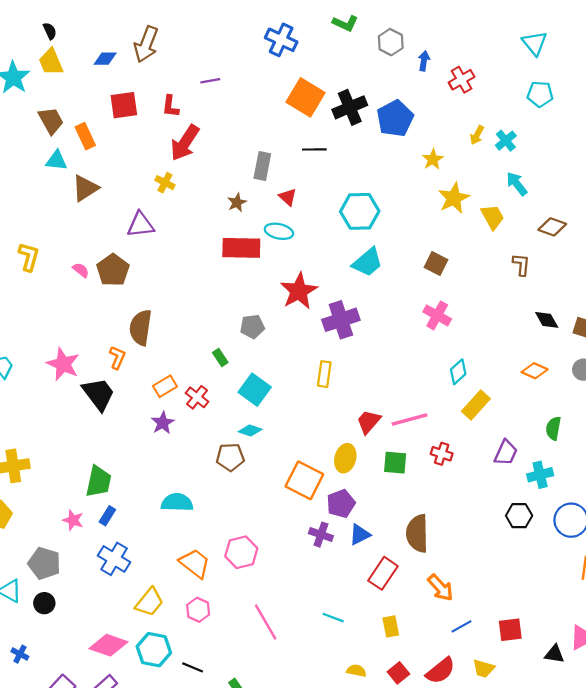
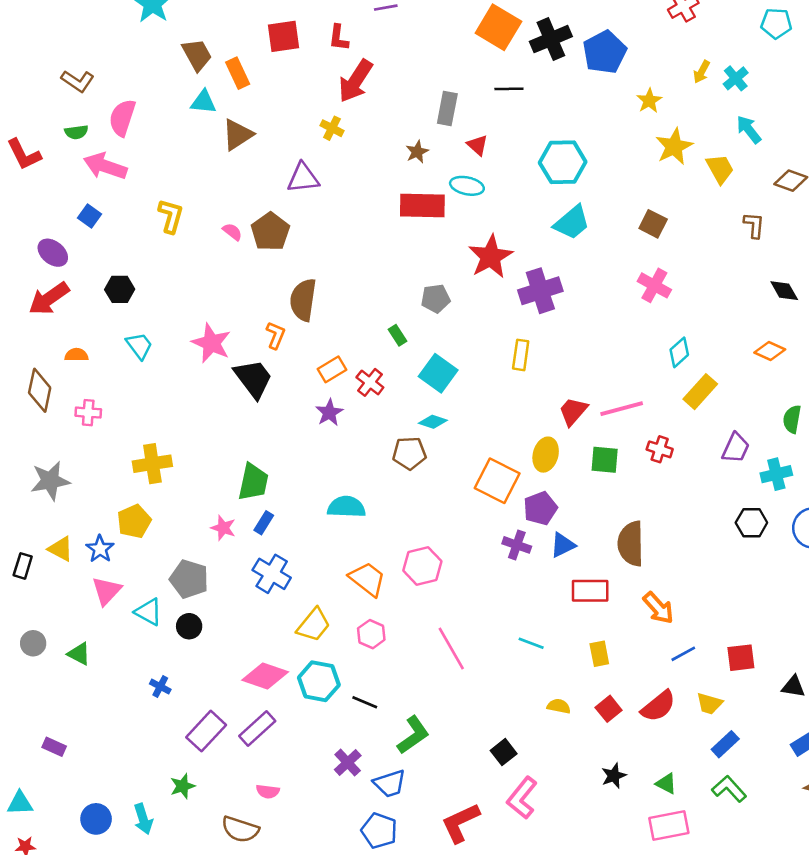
red rectangle: (383, 573) -> (590, 591), turned 56

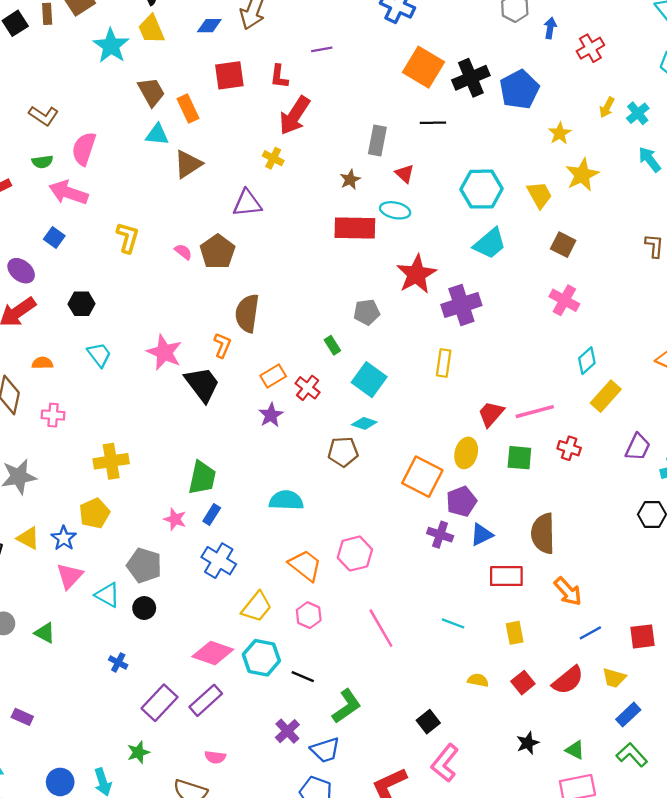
yellow trapezoid: (720, 169) -> (540, 195), moved

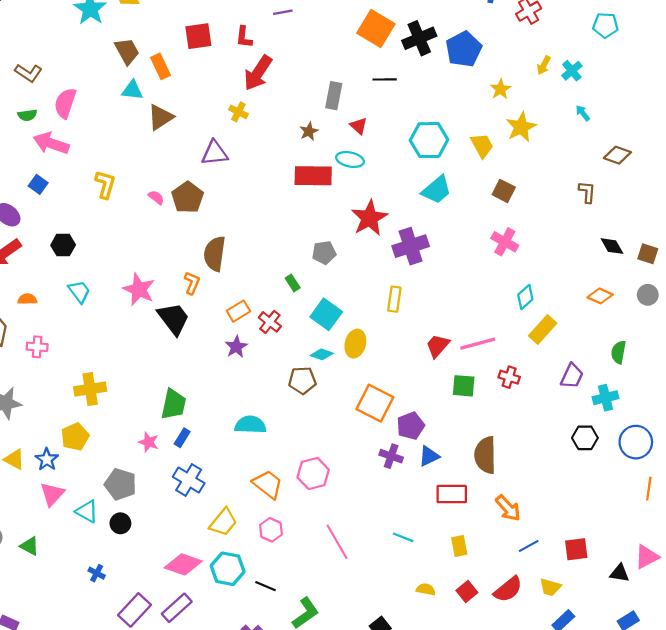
cyan arrow: (650, 159) -> (583, 113), size x0.7
yellow ellipse: (466, 453) -> (355, 344), moved

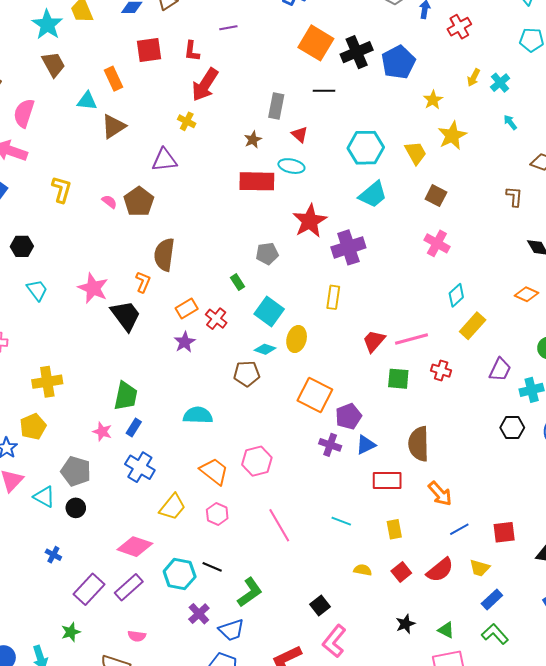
brown trapezoid: (127, 51) -> (53, 64), moved
cyan hexagon: (228, 569) -> (180, 574), moved

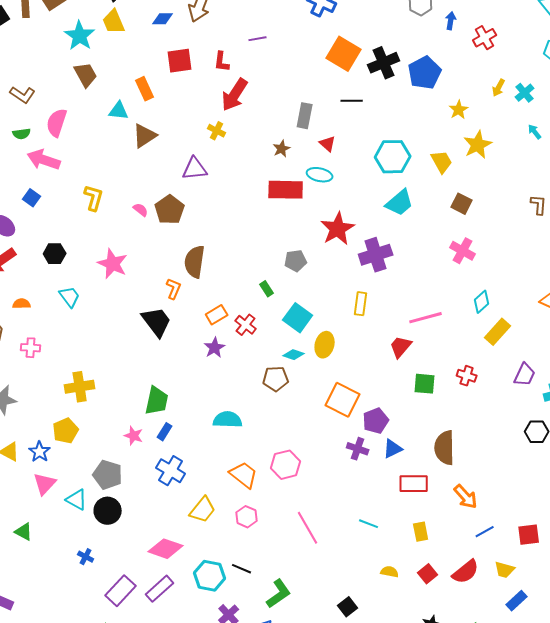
pink star: (93, 288) -> (113, 264), moved
pink line: (412, 339) -> (426, 318), moved
black circle: (76, 508) -> (108, 511), size x1.4

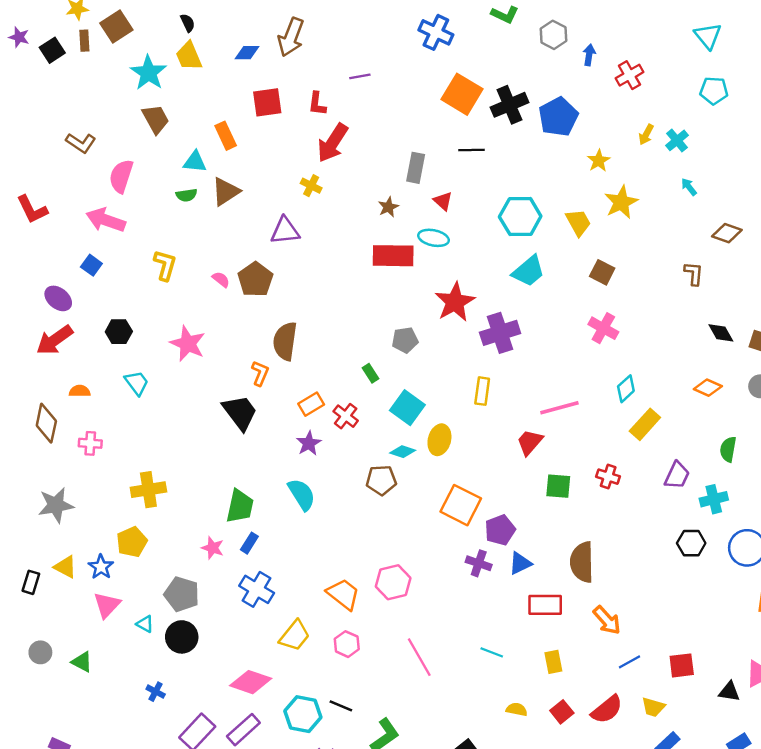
green semicircle: (22, 134) -> (186, 195), moved
cyan semicircle: (228, 420) -> (302, 494), moved, turned 56
cyan triangle: (77, 500) -> (145, 624), size x0.7

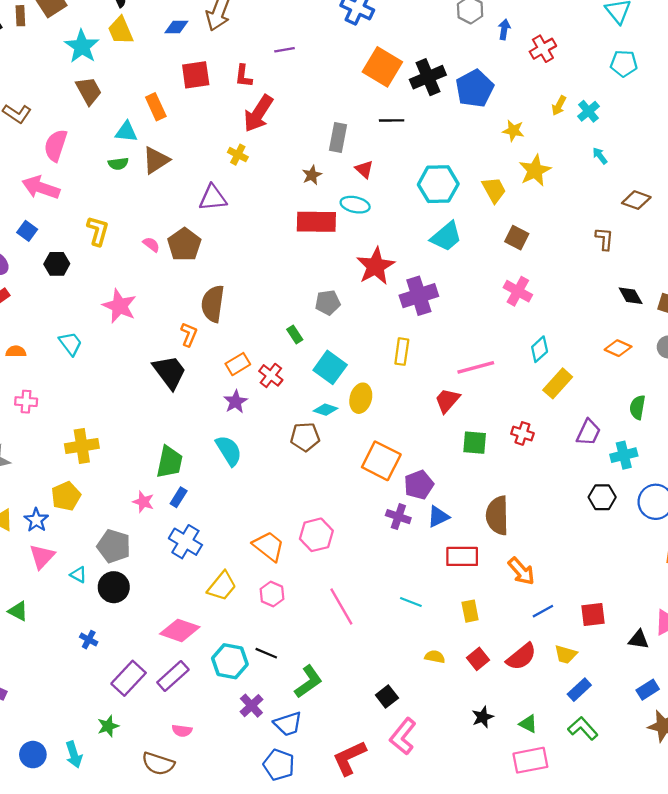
yellow star: (599, 161) -> (513, 131), turned -30
black hexagon: (119, 332) -> (57, 264), moved

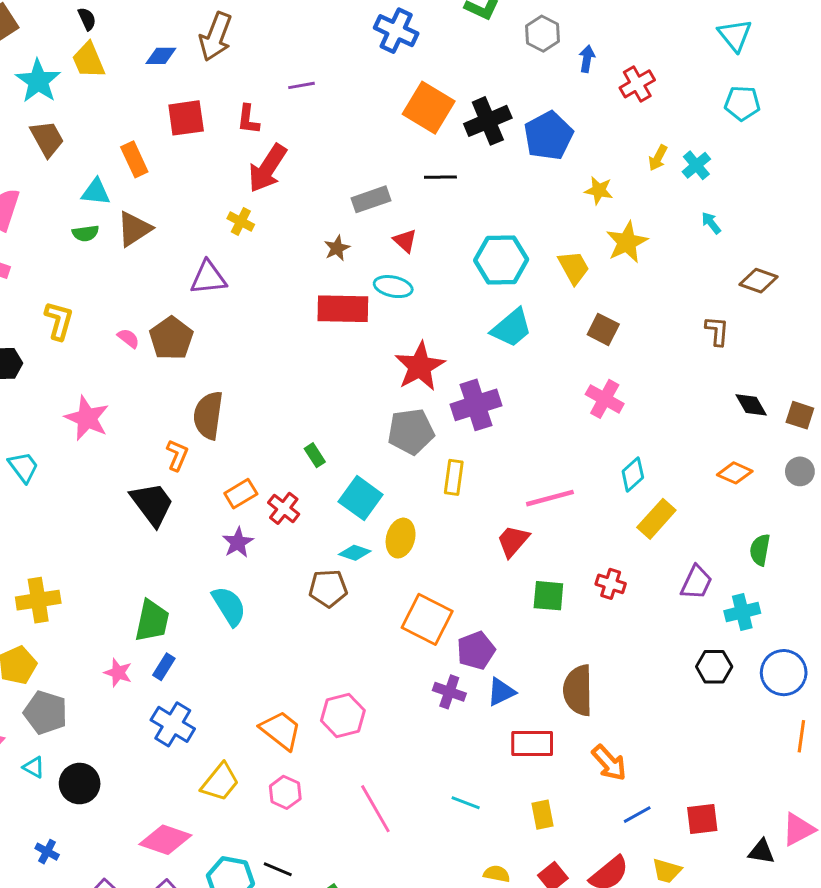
gray rectangle: (338, 137) -> (371, 199), turned 60
gray pentagon: (328, 303) -> (411, 432), moved, size x1.4
gray pentagon: (114, 546) -> (46, 713), moved

